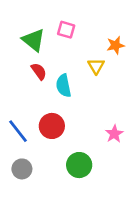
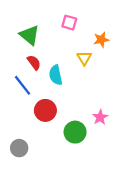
pink square: (66, 30) -> (69, 23), moved
blue line: (18, 131) -> (23, 85), moved
green circle: (79, 165) -> (75, 132), moved

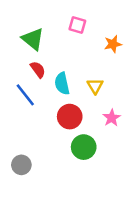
yellow triangle: (84, 58) -> (95, 86), moved
red circle: (45, 110) -> (70, 117), moved
pink star: (100, 117) -> (112, 118), moved

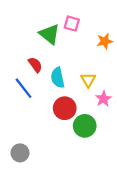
green triangle: (33, 39) -> (49, 34), moved
pink star: (112, 118) -> (103, 99), moved
green circle: (84, 147) -> (85, 126), moved

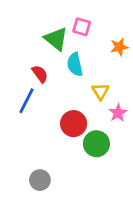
cyan semicircle: (58, 78) -> (75, 64), moved
blue line: (24, 88) -> (27, 101), turned 65
gray circle: (20, 153) -> (40, 180), moved

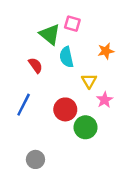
orange star: (119, 47) -> (106, 51), moved
blue line: (27, 101) -> (24, 105), moved

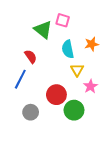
cyan semicircle: (66, 57) -> (68, 49), moved
blue line: (24, 105) -> (20, 79), moved
gray circle: (35, 159) -> (31, 112), moved

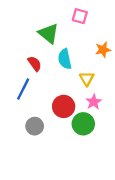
pink square: (63, 20) -> (80, 16), moved
cyan semicircle: (68, 49) -> (65, 59), moved
pink star: (91, 86) -> (94, 102), moved

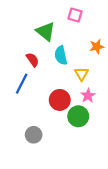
gray circle: (35, 126) -> (34, 135), moved

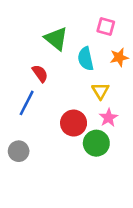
pink square: (75, 15) -> (106, 27), moved
cyan semicircle: (61, 55) -> (86, 59), moved
gray circle: (34, 135) -> (19, 151), moved

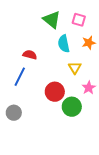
green triangle: (56, 39) -> (52, 20), moved
red semicircle: (40, 73) -> (30, 55), turned -40
pink star: (108, 118) -> (89, 88), moved

